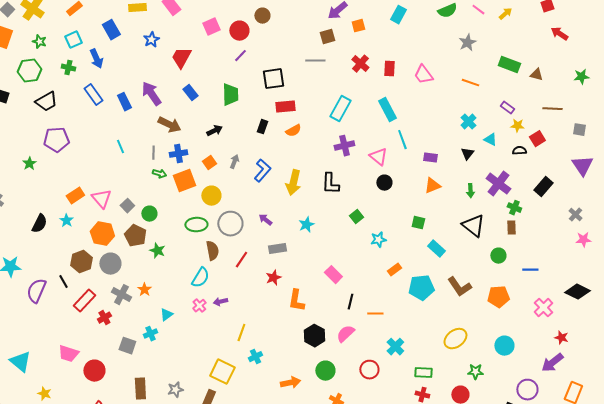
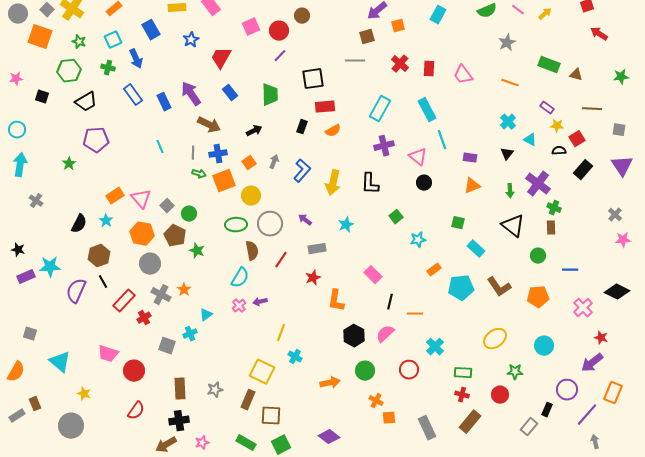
black rectangle: (543, 187) -> (583, 170), moved
brown hexagon: (81, 262) -> (99, 256), moved
cyan cross: (255, 357) -> (295, 357), turned -32

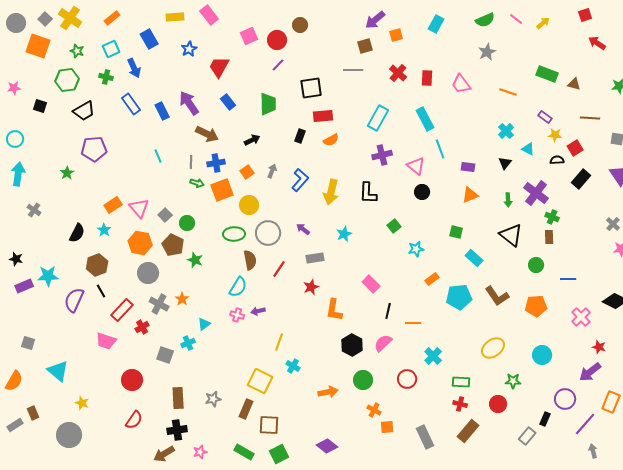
gray star: (507, 43) -> (487, 52), moved
pink cross: (239, 306) -> (237, 315), turned -32
pink trapezoid: (108, 354) -> (106, 341), moved

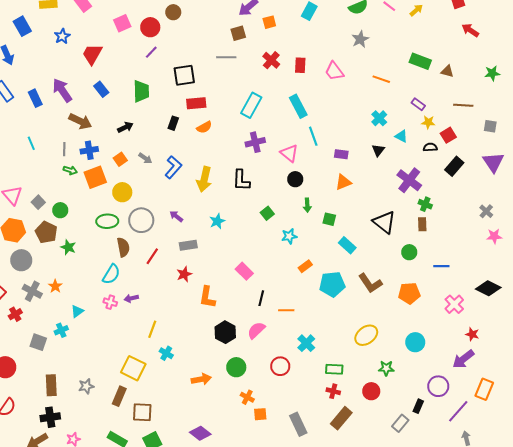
gray arrow: (272, 171) -> (145, 158), turned 104
green arrow: (508, 200) -> (307, 205), moved

